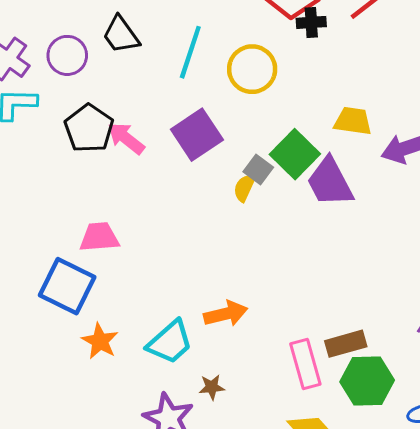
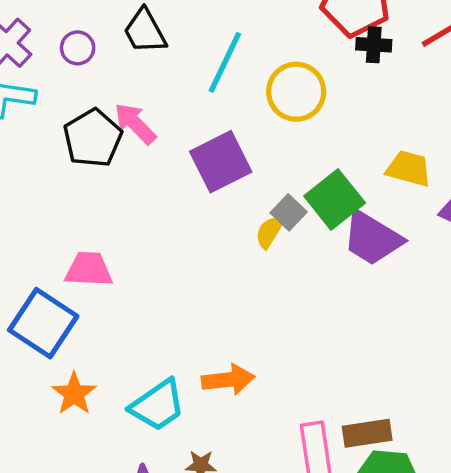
purple circle: (67, 55) -> (78, 48), size x0.7
pink arrow: (126, 138) -> (135, 124), moved
purple trapezoid: (330, 182) -> (372, 238), turned -38

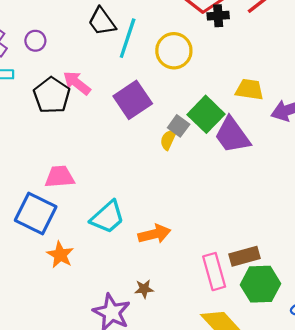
black trapezoid: (145, 31) -> (102, 22), moved
purple trapezoid: (372, 238) -> (232, 135), turned 30
cyan trapezoid: (158, 405) -> (107, 217), moved

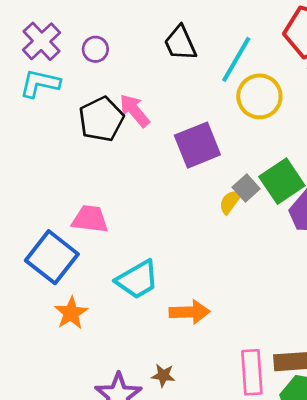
cyan line: (128, 38) -> (236, 59), moved

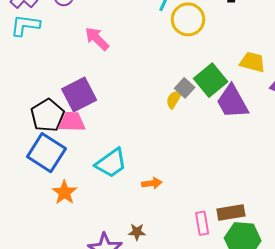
black pentagon: (101, 119) -> (48, 115), moved
purple square: (197, 145) -> (79, 94), moved
orange arrow: (190, 312) -> (152, 183), size x0.7
pink rectangle: (252, 372) -> (202, 223), size x0.7

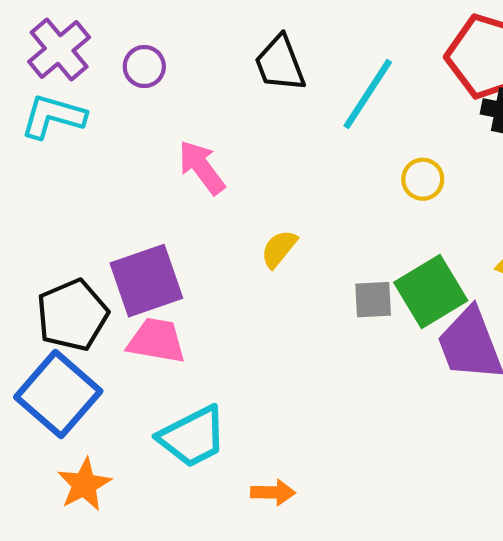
yellow circle: (188, 19) -> (423, 179), moved, size x0.6
gray square: (185, 88) -> (373, 300), turned 36
yellow semicircle: (174, 99) -> (279, 249), moved
pink trapezoid: (72, 122) -> (156, 341), moved

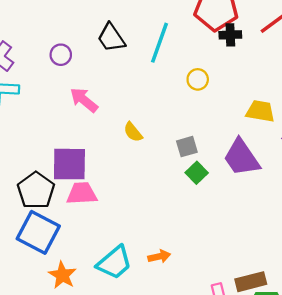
purple circle: (144, 67) -> (61, 55), moved
yellow semicircle: (279, 249) -> (133, 132), turned -65
purple square: (146, 281) -> (69, 164), turned 33
green square: (431, 291) -> (197, 173), moved, size x0.6
cyan trapezoid: (193, 437) -> (114, 263), moved

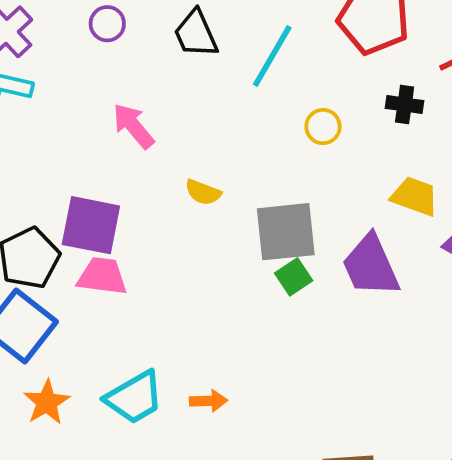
black cross: (230, 35) -> (405, 105), moved
purple circle: (61, 55) -> (107, 24), moved
yellow semicircle: (133, 132) -> (203, 192), turned -40
gray square: (187, 147) -> (286, 232), size x1.8

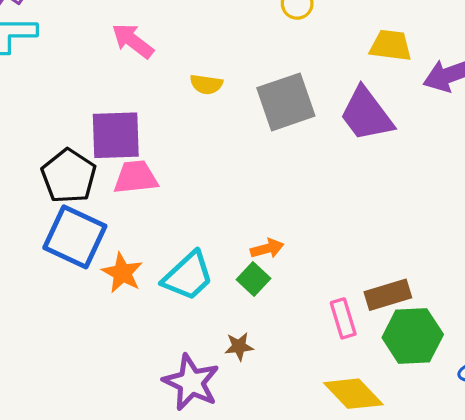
green square: (294, 277) -> (253, 279), moved
orange arrow: (209, 401) -> (267, 249), moved
orange star: (47, 402) -> (122, 273), moved

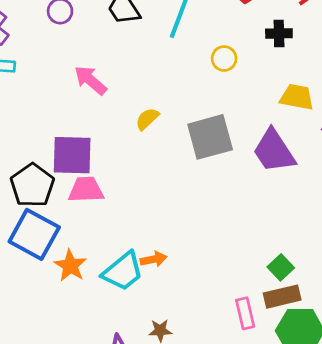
yellow semicircle: (206, 84) -> (147, 119), turned 125
orange arrow: (267, 249) -> (154, 259), moved
green square: (253, 279) -> (281, 267), moved

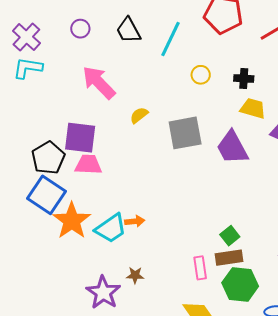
black cross: (279, 33) -> (244, 78), moved
pink arrow: (90, 80) -> (99, 82), size x1.4
orange star: (70, 266) -> (72, 221), size x1.5

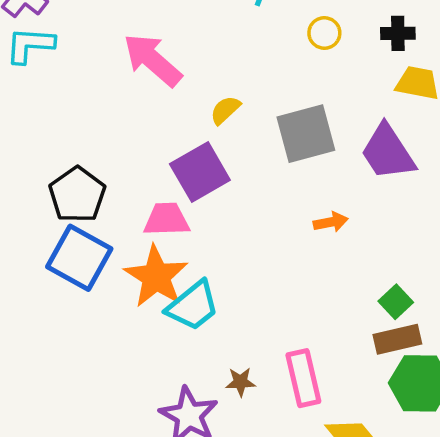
purple square: (80, 138) -> (200, 172), moved, turned -32
pink trapezoid: (88, 165) -> (166, 219), moved
orange star: (72, 221) -> (156, 277), moved
orange arrow: (135, 221) -> (331, 222), moved
pink rectangle: (200, 268) -> (303, 378), moved, size x1.4

